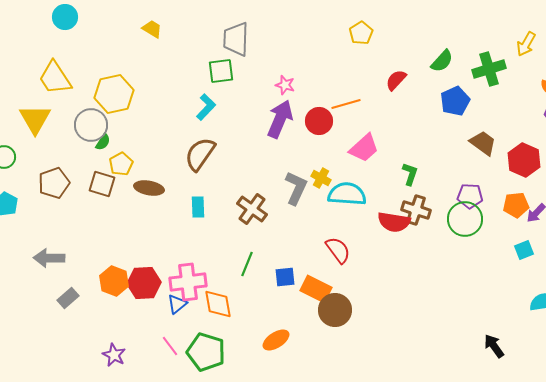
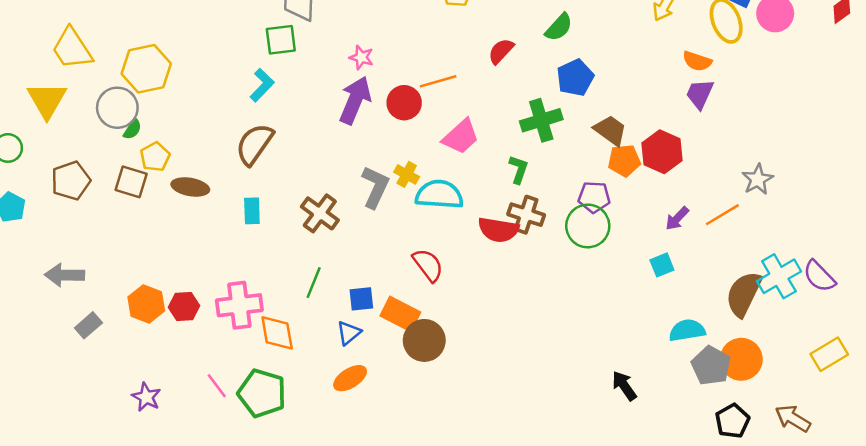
green cross: (489, 69) -> (541, 120), moved
orange pentagon: (516, 205) -> (624, 161), moved
red hexagon: (144, 283) -> (184, 306), size x0.7
blue triangle: (177, 304) -> (349, 333), moved

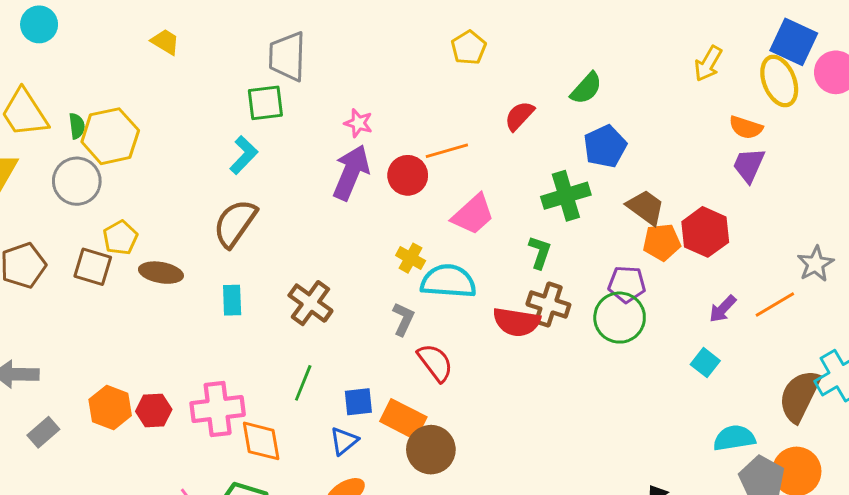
green semicircle: (132, 129) -> (77, 126), moved, turned -40
gray L-shape: (375, 187) -> (403, 319), moved, size x0.7
cyan square: (662, 265) -> (705, 363), turned -30

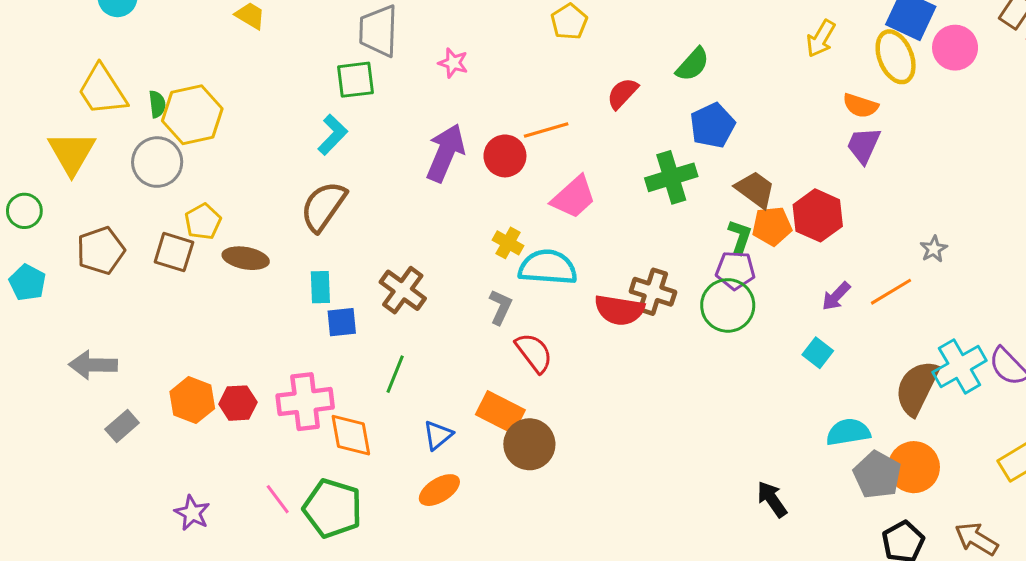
pink star: (358, 123) -> (453, 63), moved
green L-shape: (540, 252) -> (740, 237), moved
gray star: (815, 264) -> (934, 249), size x0.7
blue square: (358, 402) -> (342, 322), moved

